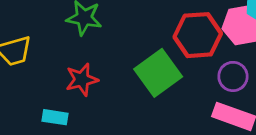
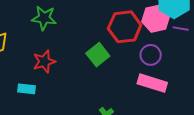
green square: (158, 73) -> (98, 55), size x0.7

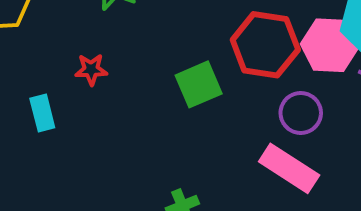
red star: (44, 62) -> (91, 69), size x0.7
cyan rectangle: (26, 89) -> (42, 113), turned 54

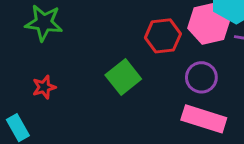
red hexagon: (265, 45) -> (163, 36), size x0.7

